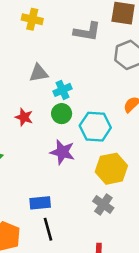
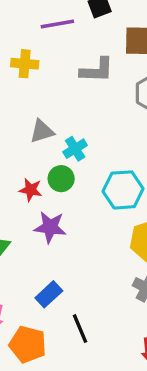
green circle: (62, 114) -> (61, 179), moved
purple star: (62, 152) -> (50, 227), moved
blue rectangle: (40, 203) -> (49, 294), moved, turned -30

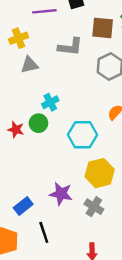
yellow cross: (25, 64) -> (19, 38), turned -30
gray triangle: (42, 131) -> (29, 65), moved
purple star: (50, 227) -> (61, 194), moved

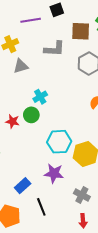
cyan hexagon: (83, 135) -> (59, 142), moved
gray cross: (94, 207) -> (82, 195), moved

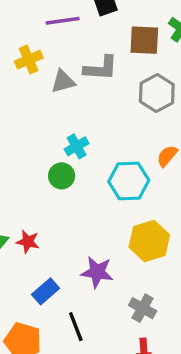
gray triangle: (21, 66) -> (63, 82), moved
red star: (13, 121) -> (28, 242), moved
cyan hexagon: (59, 142) -> (129, 181), moved

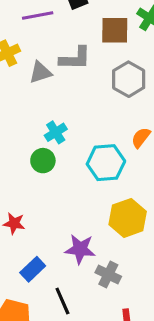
gray cross: (143, 308) -> (108, 275), moved

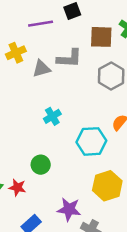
green circle: (43, 161) -> (41, 165), moved

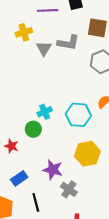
gray triangle: (42, 69) -> (44, 48), turned -49
cyan cross: (52, 116) -> (45, 112), moved

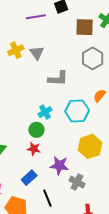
yellow cross: (24, 32) -> (16, 50), moved
gray L-shape: (68, 43) -> (58, 78), moved
red star: (11, 146) -> (34, 149), moved

